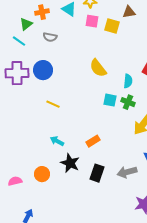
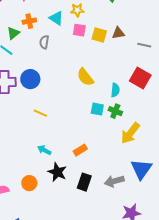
brown triangle: (129, 12) -> (118, 33), moved
gray semicircle: (50, 37) -> (44, 42), moved, turned 88

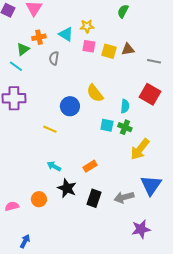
blue circle: (30, 79) -> (70, 106), moved

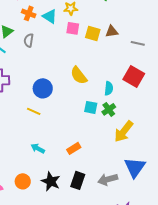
orange cross: (39, 37) -> (29, 13), moved, turned 32
gray semicircle: (54, 58) -> (29, 40), moved
blue circle: (70, 106) -> (43, 88), moved
green cross: (125, 127) -> (109, 109), turned 32
black star: (67, 188) -> (51, 181), moved

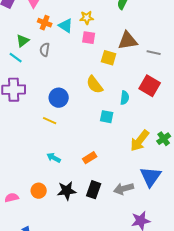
brown triangle: (112, 31) -> (128, 41), size x1.5
yellow square: (93, 33) -> (109, 58), moved
green cross: (109, 109) -> (164, 139), moved
black star: (51, 181) -> (67, 191), turned -30

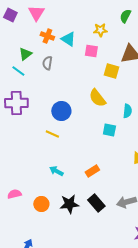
yellow star: (87, 18) -> (100, 30), moved
black rectangle: (94, 190) -> (96, 203), turned -60
pink semicircle: (12, 198) -> (14, 194), moved

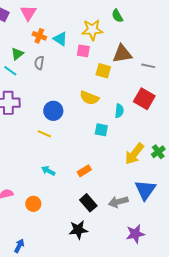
green semicircle: (125, 16) -> (117, 16), turned -56
yellow star: (100, 30) -> (92, 30), size x1.5
yellow semicircle: (97, 98) -> (89, 98), turned -30
black star: (69, 204) -> (78, 230), moved

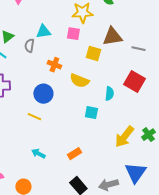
orange cross: (39, 36) -> (54, 65), moved
cyan triangle: (60, 39) -> (43, 32), moved, turned -42

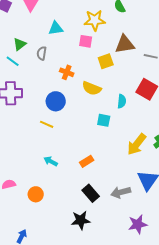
cyan triangle: (43, 32) -> (56, 28), moved
yellow square: (93, 54) -> (106, 61), turned -35

